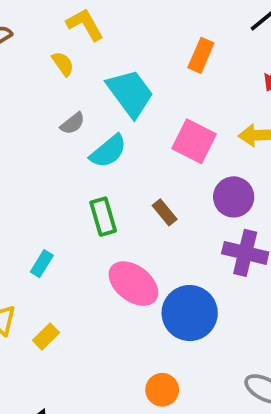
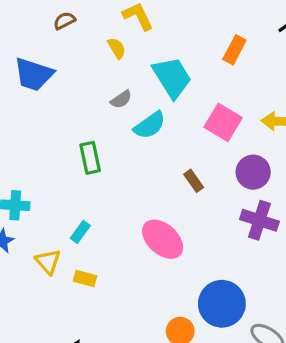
green rectangle: (103, 217) -> (90, 158), moved
cyan rectangle: (42, 264) -> (80, 232), moved
blue circle: (190, 313) -> (222, 304), moved
yellow rectangle: (46, 336) -> (85, 278), turned 55

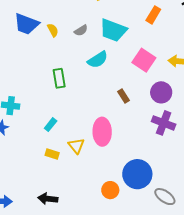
yellow semicircle: (117, 48) -> (53, 30), moved
cyan trapezoid: (172, 77) -> (113, 30), turned 140
gray semicircle: (121, 99) -> (81, 30), moved
pink ellipse: (163, 239) -> (102, 132), turned 44
yellow triangle: (48, 262) -> (76, 146), moved

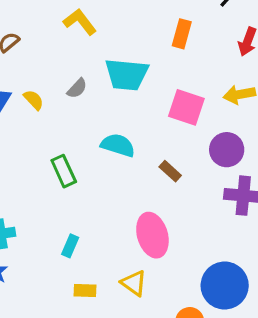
cyan semicircle: (98, 60) -> (118, 145), moved, turned -115
yellow triangle: (76, 146) -> (134, 283), moved

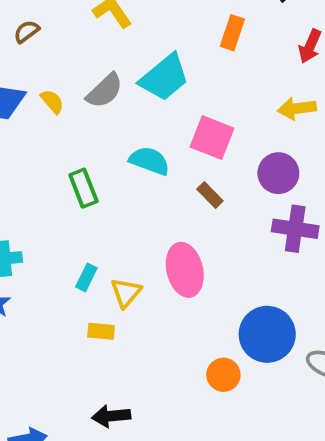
cyan trapezoid: (127, 74) -> (164, 77), turned -48
gray semicircle: (77, 88) -> (105, 91), size x1.5
pink square: (186, 107) -> (212, 138), moved
yellow triangle: (134, 283) -> (126, 293), moved, turned 32

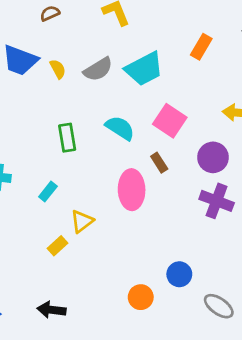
pink ellipse: (185, 270) -> (132, 190), moved
cyan rectangle: (86, 277) -> (48, 191), moved
yellow rectangle: (101, 331) -> (57, 246), turned -60
blue circle: (267, 334) -> (179, 274), size x0.6

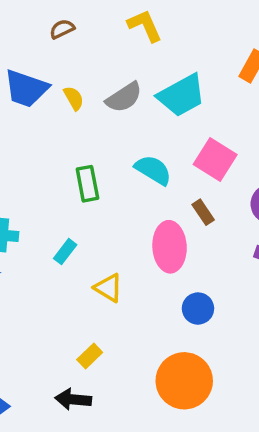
yellow triangle: (82, 221) -> (108, 288), turned -50
yellow rectangle: (57, 246) -> (90, 356), moved
blue circle: (179, 274) -> (198, 309), moved
orange circle: (141, 297) -> (184, 381), size x1.8

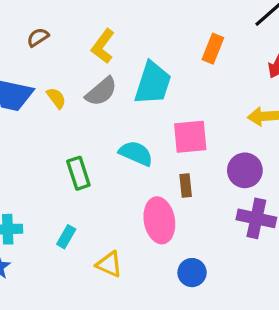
yellow L-shape: (145, 26) -> (103, 46), moved, turned -112
cyan trapezoid: (182, 95) -> (153, 83), turned -36
pink square: (215, 159) -> (190, 137), turned -30
brown rectangle: (203, 212) -> (186, 185), turned 35

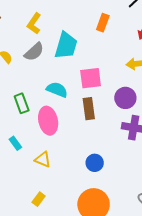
brown rectangle: (186, 185) -> (89, 109), size x1.5
pink ellipse: (159, 220) -> (48, 121), moved
cyan rectangle: (66, 237) -> (15, 143), turned -64

